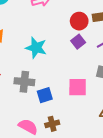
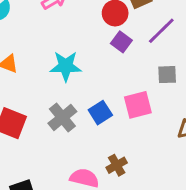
gray cross: (24, 82) -> (62, 117), turned -30
blue square: (45, 95) -> (100, 113), moved

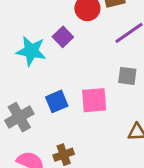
purple square: (121, 42) -> (63, 37), moved
gray cross: (62, 117) -> (19, 117), moved

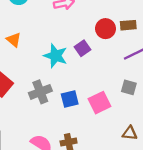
pink square: (94, 100) -> (100, 103), turned -30
gray cross: (19, 117) -> (40, 92), moved

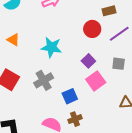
red circle: (105, 29) -> (92, 29), moved
purple square: (82, 48) -> (88, 61), moved
blue square: (70, 99) -> (70, 96), moved

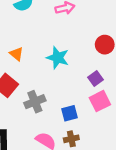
orange triangle: (13, 40) -> (16, 54), moved
gray cross: (44, 80) -> (35, 102), moved

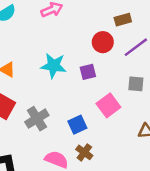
purple square: (95, 78) -> (88, 72), moved, turned 32
brown cross: (71, 139) -> (84, 152), turned -32

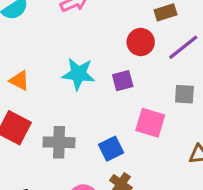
pink square: (108, 105) -> (150, 123), turned -35
gray cross: (37, 119) -> (59, 142), turned 35

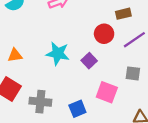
orange triangle: (19, 81) -> (15, 55), turned -40
purple square: (123, 81) -> (89, 61), turned -32

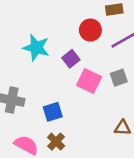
gray square: (133, 73) -> (119, 78), turned -32
pink square: (107, 92) -> (89, 81), moved

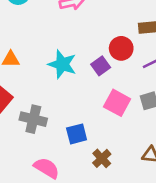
purple square: (71, 59) -> (101, 66), moved
brown cross: (56, 142) -> (102, 158), moved

